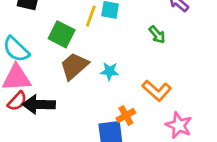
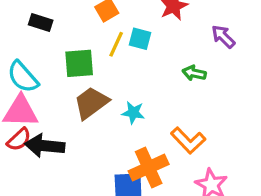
green square: (62, 34) -> (79, 63), turned -36
green arrow: (157, 35) -> (194, 73), turned 138
orange cross: (126, 115) -> (149, 168), size x1.6

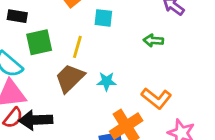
yellow line: (116, 44) -> (77, 47), moved
green square: (79, 63) -> (39, 42), moved

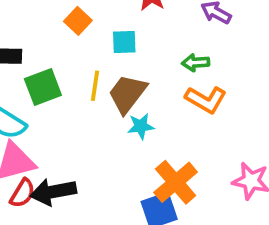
brown trapezoid: (70, 78) -> (127, 94), moved
orange L-shape: (156, 98) -> (206, 100), moved

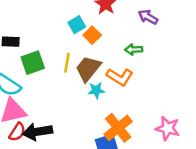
orange square: (78, 21) -> (92, 35), moved
cyan square: (124, 42) -> (77, 25), moved, turned -30
orange L-shape: (206, 100) -> (120, 77), moved

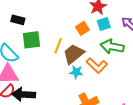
cyan square: (77, 25) -> (104, 24), moved
green arrow: (134, 49) -> (112, 47), size x1.6

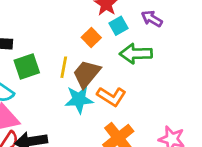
orange L-shape: (97, 66) -> (111, 96), moved
cyan star: (76, 72) -> (79, 99), moved, size x1.5

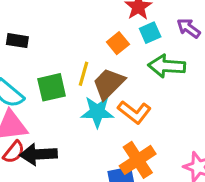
green square: (27, 67) -> (52, 87), moved

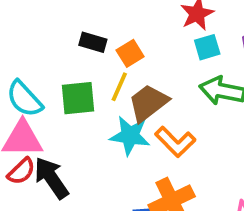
black rectangle: (17, 41) -> (93, 42), moved
orange square: (118, 43) -> (130, 53), moved
black arrow: (39, 154) -> (51, 178), turned 51

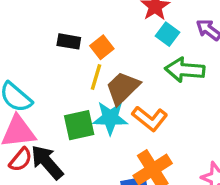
cyan square: (207, 47) -> (167, 34), turned -30
green square: (78, 98) -> (79, 125), moved

